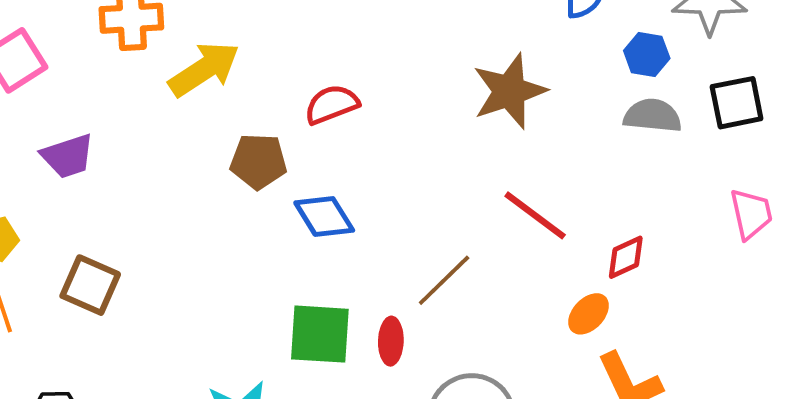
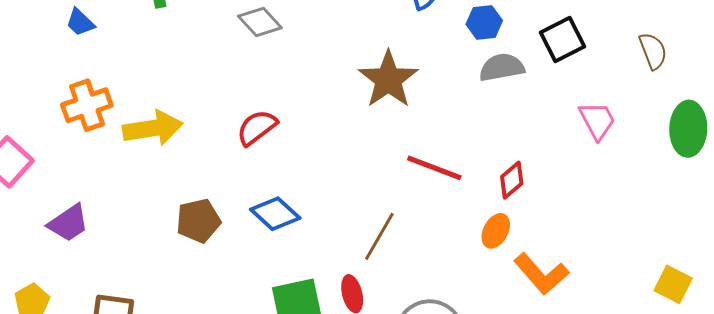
yellow arrow: (204, 69) -> (153, 128), turned 40
brown pentagon: (258, 161) -> (198, 221), moved

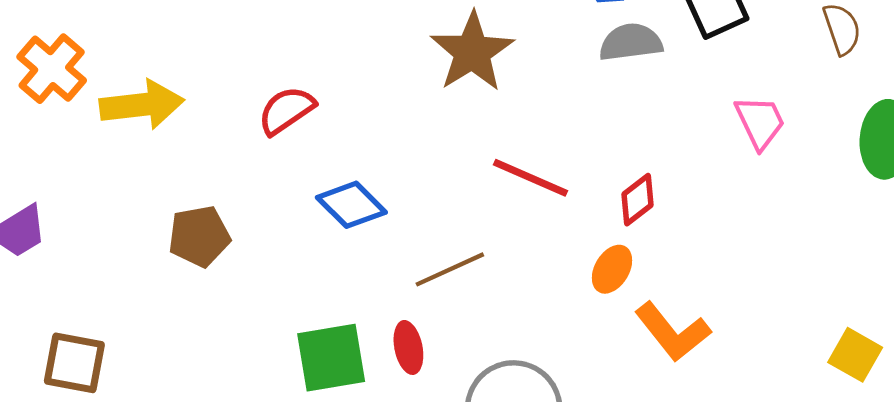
orange cross: (87, 105) -> (52, 69), turned -33
blue diamond: (275, 214) -> (351, 205), moved
brown line: (379, 236) -> (450, 269), turned 33

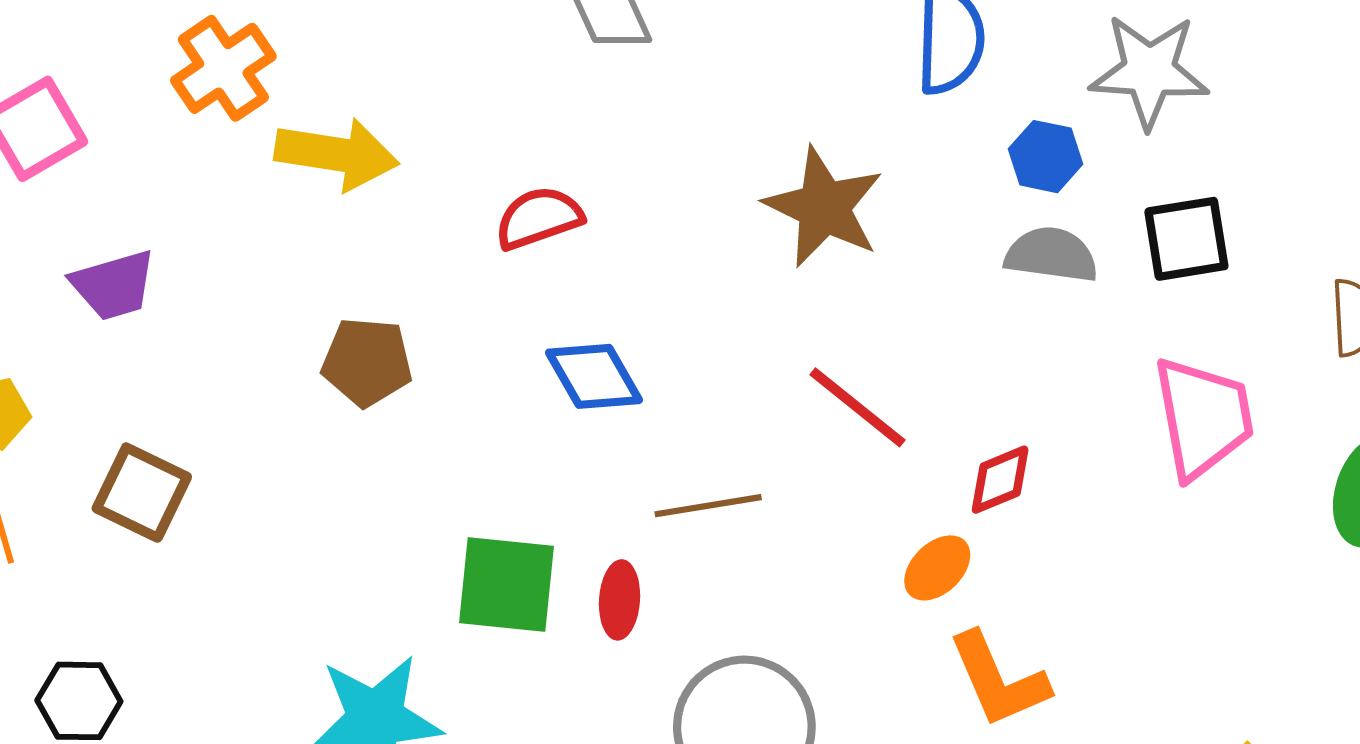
brown star: (472, 52) -> (824, 207), turned -30
pink trapezoid: (760, 122) -> (1203, 417), size x1.5

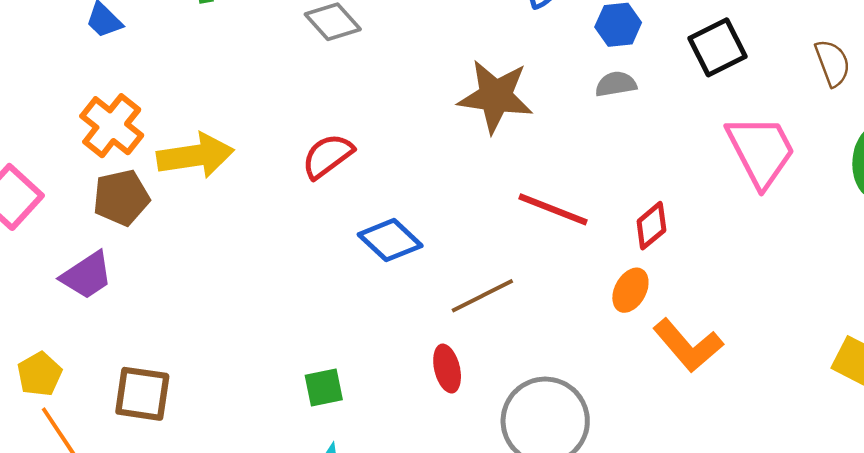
gray semicircle: (1051, 255) -> (616, 84), moved, size x0.7
brown pentagon: (367, 362) -> (121, 198), moved
green square: (506, 585) -> (324, 388), moved, size x0.6

